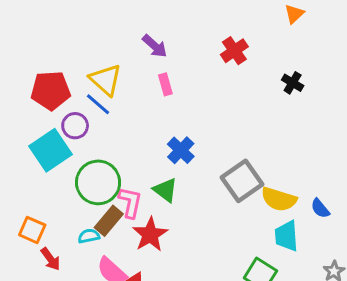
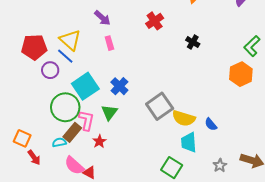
cyan square: (51, 150) -> (85, 86), moved
green triangle: (165, 190) -> (109, 112), turned 30
red star: (150, 234) -> (99, 141), size x0.6

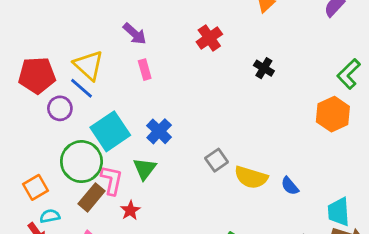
gray square: (160, 106) -> (217, 160), size x0.6
orange square: (22, 138) -> (35, 187), moved, turned 36
cyan semicircle: (59, 142) -> (50, 216), moved
cyan trapezoid: (189, 142) -> (339, 212), moved

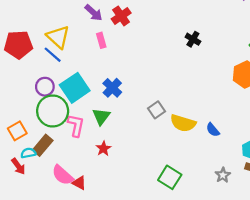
red cross: (209, 38) -> (121, 16), moved
purple circle: (60, 108) -> (45, 87), moved
brown rectangle: (92, 197) -> (43, 145), moved
red star: (130, 210) -> (103, 149), moved

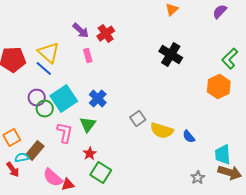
black cross: (193, 39) -> (171, 55), size x1.6
green circle: (53, 111) -> (45, 109), moved, size x0.6
green square: (170, 177) -> (101, 173), moved
red triangle: (79, 183) -> (68, 185), turned -40

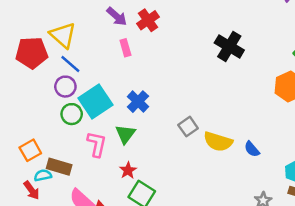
yellow triangle: (49, 53) -> (63, 35), moved
purple circle: (37, 98) -> (65, 87), moved
brown rectangle: (35, 151) -> (59, 167), turned 66

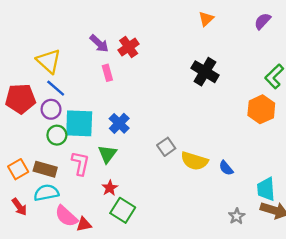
red pentagon: (32, 53) -> (20, 99), moved
cyan square: (95, 102) -> (79, 123), turned 36
brown rectangle: (59, 167) -> (45, 169), moved
cyan semicircle: (43, 175) -> (46, 193), moved, size x1.5

